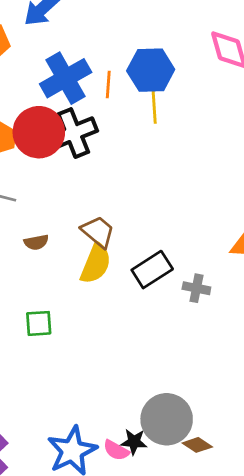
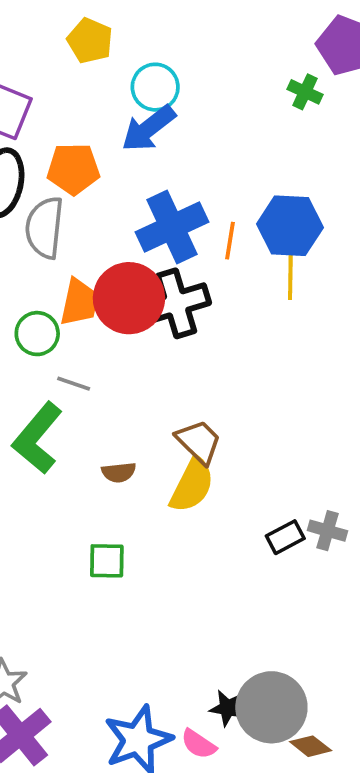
brown semicircle: (36, 242) -> (119, 472), moved
black rectangle: (152, 270) -> (285, 537), moved, size x0.7
black star: (134, 442) -> (228, 708), moved

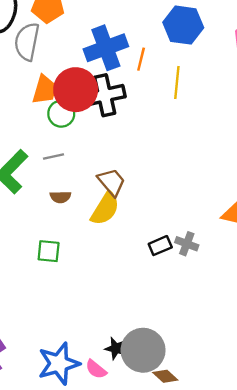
blue hexagon: (290, 226) -> (183, 25), moved
green circle: (37, 334) -> (61, 114), moved
gray line: (74, 384) -> (53, 157), moved, turned -36

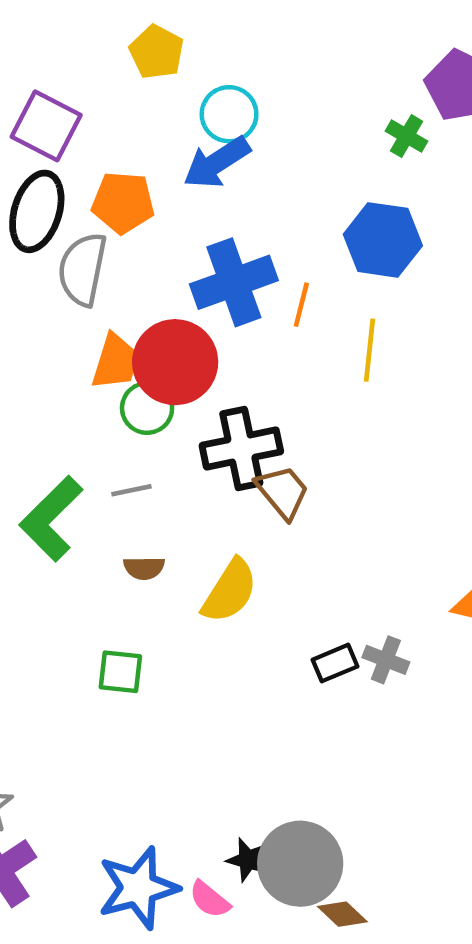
black cross: (105, 95) -> (241, 449), moved
brown trapezoid: (112, 182) -> (282, 492), moved

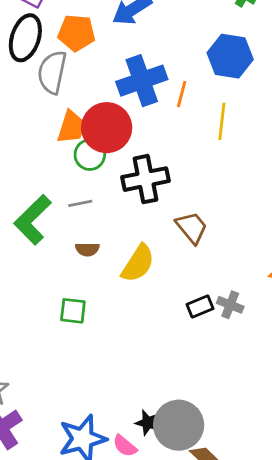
brown trapezoid: (282, 492) -> (192, 228), moved

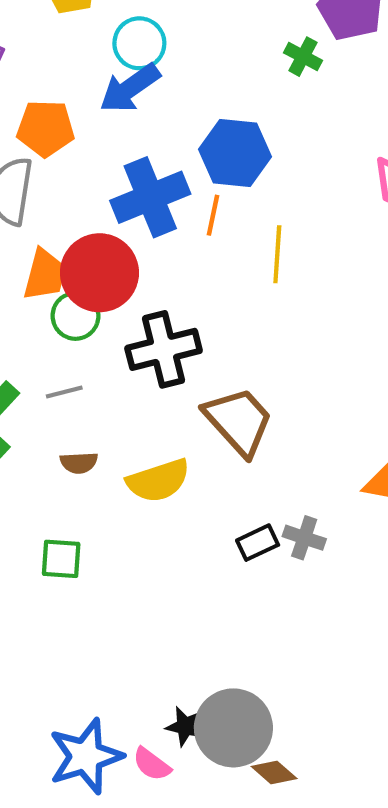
blue hexagon: (230, 56) -> (235, 153), moved
brown trapezoid: (192, 228) -> (239, 421), size x1.4
yellow semicircle: (138, 263) -> (158, 481), turned 42

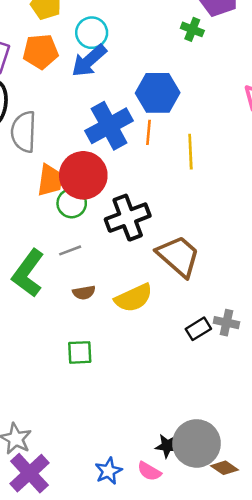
orange pentagon: (46, 128) -> (41, 52), moved
blue star: (86, 756) -> (108, 471), size x0.6

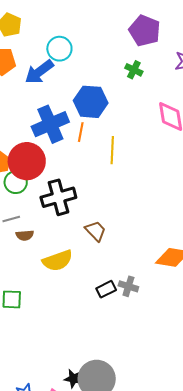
green cross: (192, 29) -> (134, 70), moved
cyan circle: (92, 33) -> (59, 49), moved
brown trapezoid: (178, 256) -> (96, 231), size x0.6
brown semicircle: (84, 293) -> (25, 235), moved

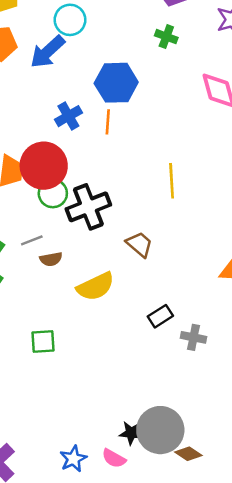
blue cross: (50, 124) -> (68, 116), size x0.6
yellow line: (112, 150) -> (172, 181), moved
green circle: (16, 182) -> (53, 193), moved
gray cross: (128, 286) -> (193, 337), moved

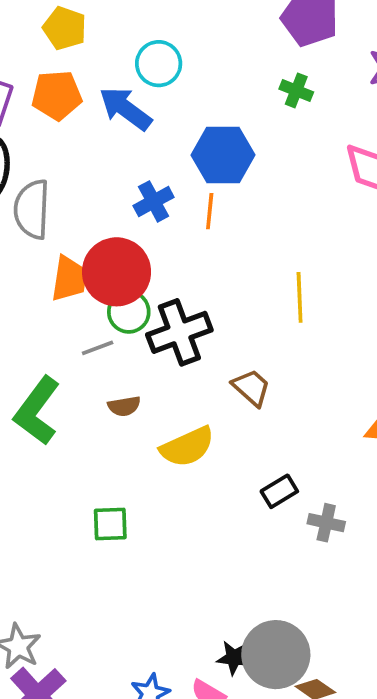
blue arrow: (48, 52) -> (125, 109), turned 78
gray line: (32, 240) -> (98, 348), moved

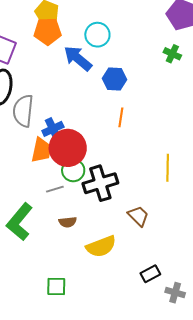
orange pentagon: (57, 95) -> (48, 31), moved
blue hexagon: (223, 155) -> (114, 79), moved, size x0.7
blue cross: (154, 201) -> (53, 129), moved

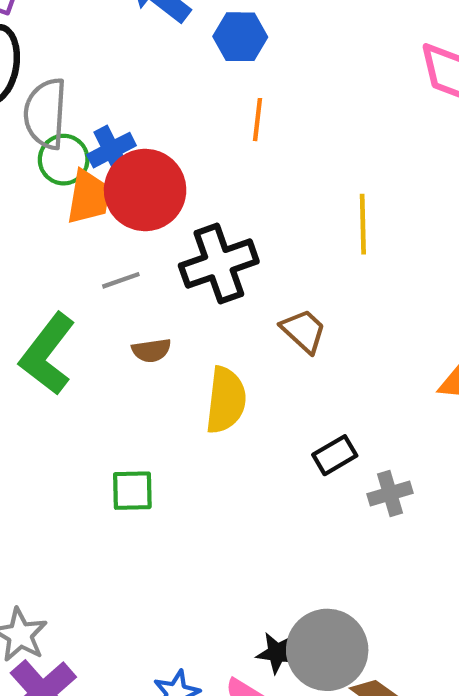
green circle: (73, 170) -> (64, 160), moved
yellow semicircle: (101, 246) -> (226, 400), turned -60
gray cross: (175, 293) -> (390, 494), turned -30

